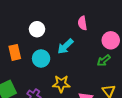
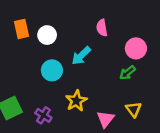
orange rectangle: (15, 52) -> (21, 29), moved
yellow star: (61, 84) -> (76, 101), turned -30

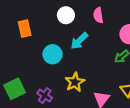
orange rectangle: (21, 29) -> (25, 29), moved
white circle: (47, 35) -> (66, 15), moved

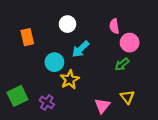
pink semicircle: (98, 15) -> (114, 26), moved
yellow star: (75, 82) -> (70, 80), moved

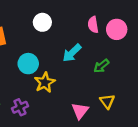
pink circle: (130, 43) -> (117, 29), moved
cyan arrow: (81, 49) -> (72, 53), moved
purple cross: (47, 102) -> (20, 107), turned 32

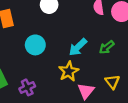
cyan arrow: (72, 53) -> (78, 47), moved
yellow star: (45, 82) -> (69, 71), moved

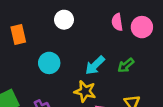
yellow star: (69, 71) -> (85, 91), turned -30

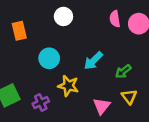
green arrow: (126, 65) -> (123, 71), moved
yellow star: (85, 91) -> (68, 86), moved

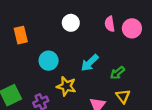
white circle: (63, 16) -> (71, 23), moved

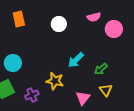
pink semicircle: (110, 24) -> (94, 17), moved, turned -96
orange rectangle: (21, 35) -> (19, 19), moved
cyan circle: (49, 61) -> (13, 63), moved

